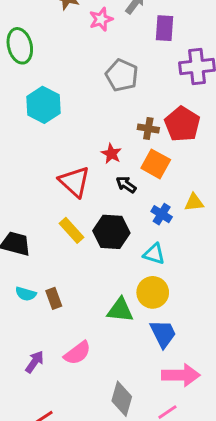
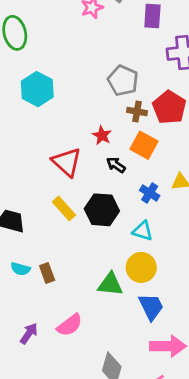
gray pentagon: (122, 75) -> (123, 81), moved

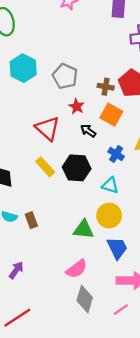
gray pentagon: (123, 81) -> (65, 76), moved
pink semicircle: (70, 325) -> (77, 269), moved

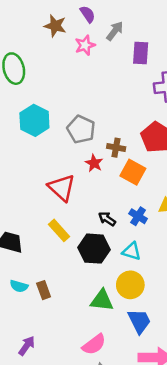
brown cross: (106, 87) -> (116, 148), moved
black arrow: (88, 131) -> (107, 219), moved
black hexagon: (77, 168) -> (94, 249), moved

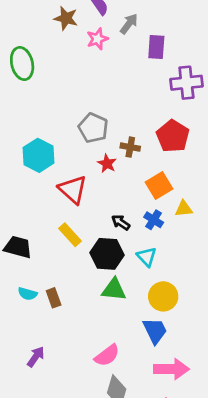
cyan hexagon: (34, 120) -> (38, 155), moved
orange square: (133, 172) -> (159, 185), moved, turned 30
cyan triangle: (132, 251) -> (147, 257), turned 30
yellow circle: (130, 285) -> (163, 296), moved
green triangle: (102, 300) -> (114, 290), moved

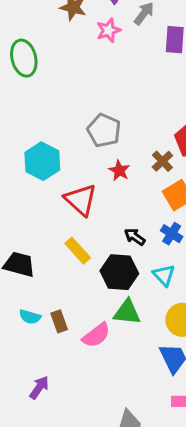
brown cross: (130, 147) -> (162, 161), moved, turned 36
pink semicircle: (107, 355) -> (96, 335), moved

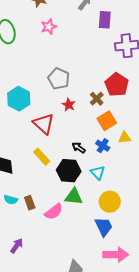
pink star: (109, 30) -> (49, 27), moved

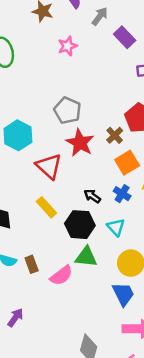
purple rectangle: (105, 20) -> (125, 37), turned -48
pink star: (49, 27) -> (67, 46), moved
red star: (69, 105) -> (80, 143), size x1.6

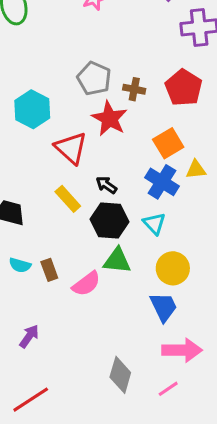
brown cross: (115, 135) -> (134, 89), moved, turned -35
blue cross: (122, 194) -> (162, 182), size x1.5
black arrow: (92, 196) -> (106, 185), moved

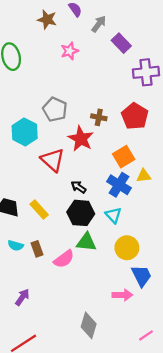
gray pentagon: (94, 78) -> (55, 109), moved
yellow rectangle: (68, 199) -> (39, 210), moved
blue trapezoid: (164, 307) -> (142, 276), moved
pink arrow: (182, 350) -> (122, 295), moved, size x0.7
pink line: (168, 389) -> (146, 335), moved

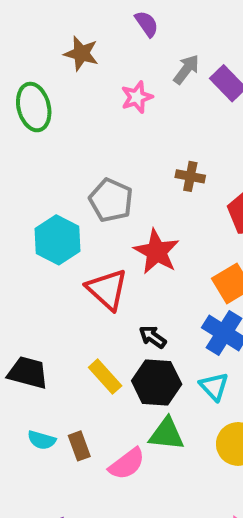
brown star: (47, 19) -> (81, 54), moved
gray arrow: (99, 24) -> (186, 69), moved
brown cross: (99, 117) -> (190, 176), moved
yellow rectangle: (39, 210) -> (105, 377), moved

